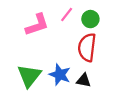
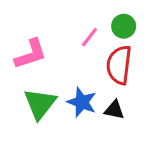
pink line: (67, 15) -> (90, 37), moved
pink L-shape: (37, 25) -> (31, 54), moved

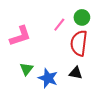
blue star: (82, 102) -> (48, 78), moved
green triangle: (40, 104) -> (26, 69), size x0.6

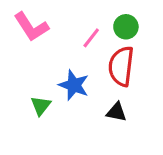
pink L-shape: (20, 36) -> (31, 27), moved, turned 75
blue star: (48, 78) -> (74, 85), moved

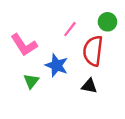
pink L-shape: (31, 27) -> (24, 45), moved
green circle: (126, 27) -> (107, 22), moved

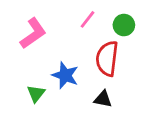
pink line: (70, 29) -> (88, 19), moved
pink L-shape: (24, 45) -> (33, 33), moved, turned -92

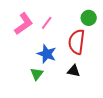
pink line: (88, 19) -> (47, 23), moved
green triangle: (36, 93) -> (37, 74), moved

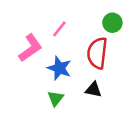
pink L-shape: (24, 24) -> (30, 48), moved
green triangle: (37, 74) -> (56, 98), moved

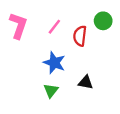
pink L-shape: (30, 48) -> (18, 25), moved, turned -36
red semicircle: (97, 53) -> (80, 36), moved, size x0.7

